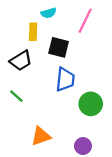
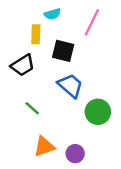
blue trapezoid: (65, 79) -> (70, 86), turned -55
green line: (16, 96) -> (32, 108), moved
purple circle: (83, 146) -> (75, 154), moved

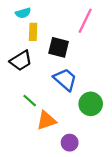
cyan semicircle: (52, 14) -> (23, 13), moved
orange triangle: (44, 146) -> (46, 120), moved

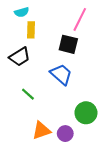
black square: (59, 47) -> (68, 44), moved
green circle: (91, 104) -> (86, 113), moved
orange triangle: (46, 120) -> (41, 130), moved

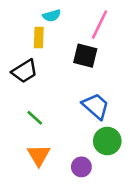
cyan semicircle: (22, 12) -> (52, 16), moved
blue trapezoid: (61, 74) -> (96, 106), moved
orange triangle: (41, 130) -> (39, 155), moved, turned -42

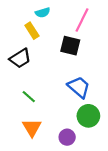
yellow rectangle: (39, 38) -> (32, 31), turned -35

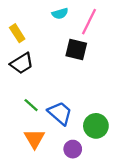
cyan semicircle: (43, 13) -> (60, 14), moved
yellow rectangle: (32, 31) -> (17, 33), moved
blue trapezoid: (79, 87) -> (60, 113), moved

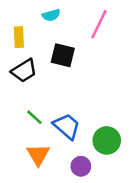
cyan semicircle: (60, 14) -> (51, 15), moved
yellow rectangle: (17, 33) -> (19, 37), turned 30
black square: (76, 49) -> (63, 55), moved

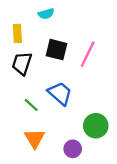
pink line: (99, 24) -> (88, 54), moved
black trapezoid: (24, 71) -> (22, 63), turned 140
blue trapezoid: (67, 126) -> (60, 93), moved

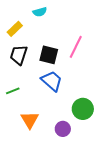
yellow rectangle: (17, 33) -> (15, 29), turned 49
black square: (57, 50) -> (49, 55), moved
green line: (31, 105) -> (13, 91), moved, turned -64

